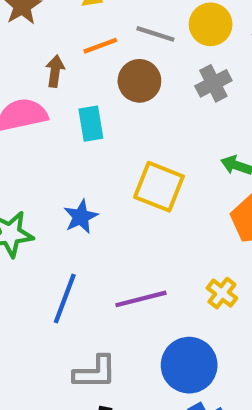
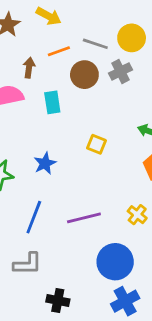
gray cross: (213, 83) -> (120, 72), moved
yellow square: (159, 187) -> (97, 144), size x0.6
gray L-shape: (95, 372) -> (28, 264), moved

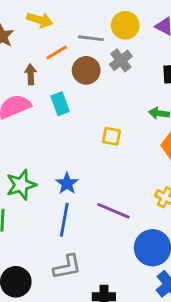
blue star: (45, 163) -> (67, 183), moved
purple line: (84, 218) -> (113, 211), turned 48

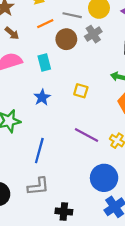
brown arrow: (31, 74) -> (12, 33), moved, turned 128
blue star: (67, 183) -> (42, 97), moved
purple line: (113, 211) -> (87, 135), moved

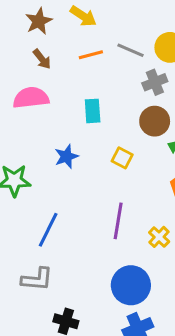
brown circle: (66, 39) -> (155, 121), moved
cyan rectangle: (44, 63) -> (93, 111), moved
purple line: (87, 135) -> (118, 221), turned 60

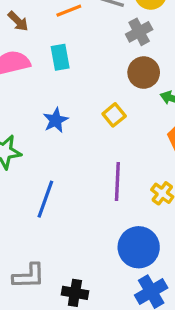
cyan rectangle: (93, 111) -> (60, 57), moved
yellow square: (122, 158) -> (114, 115), turned 30
gray L-shape: (37, 279) -> (29, 276), moved

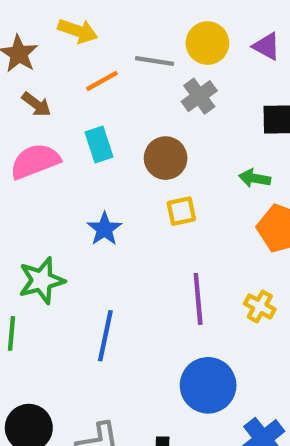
brown circle: (144, 73) -> (166, 158), moved
yellow square: (114, 115) -> (181, 211), turned 35
blue circle: (139, 247) -> (208, 385), moved

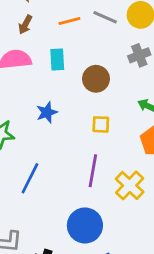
gray cross: (199, 96) -> (139, 55), moved
brown arrow: (36, 104) -> (25, 25), turned 66
yellow square: (181, 211) -> (101, 124), moved
yellow cross: (260, 306) -> (130, 185), size x1.5

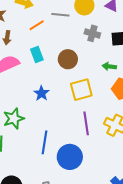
gray cross: (139, 55) -> (92, 33), turned -35
yellow square: (101, 124) -> (81, 90), size x1.6
blue circle: (85, 225) -> (70, 157), moved

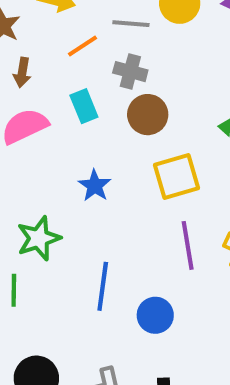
gray cross: (92, 33) -> (130, 72), moved
blue circle: (70, 157) -> (155, 315), size x0.7

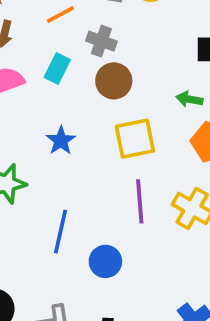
cyan rectangle: (84, 106) -> (57, 69), turned 44

